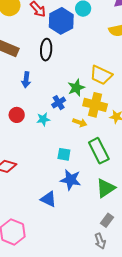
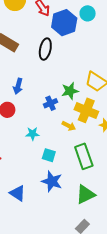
blue arrow: (26, 80) -> (18, 86), moved
cyan star: (43, 119) -> (32, 134), moved
blue triangle: (49, 199) -> (18, 193), moved

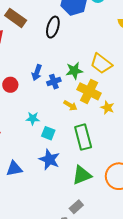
blue arrow: (18, 86) -> (37, 73), moved
cyan star: (32, 134) -> (33, 118), moved
blue triangle: (18, 193) -> (14, 169), turned -48

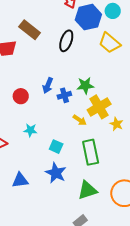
yellow trapezoid: (101, 64) -> (110, 43), moved
yellow cross: (89, 91) -> (99, 107), turned 30
cyan star: (33, 118) -> (30, 130), moved

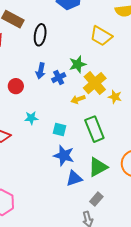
black ellipse: (66, 41) -> (40, 35), moved
yellow trapezoid: (110, 43) -> (101, 36), moved
yellow arrow: (80, 120) -> (78, 99), turned 136
blue triangle: (20, 180) -> (74, 178), moved

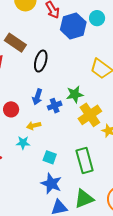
yellow arrow: (78, 99) -> (34, 126), moved

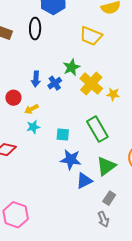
black ellipse: (41, 61) -> (35, 29), moved
yellow arrow: (34, 126) -> (31, 109), moved

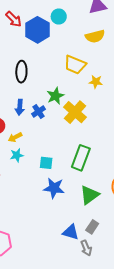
black ellipse: (35, 29) -> (21, 72), moved
yellow star: (113, 94) -> (96, 82), moved
green rectangle: (97, 129) -> (81, 158), turned 50
blue triangle: (84, 181) -> (71, 232), moved, turned 42

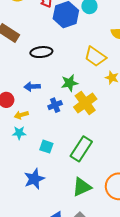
black ellipse: (21, 72) -> (41, 52), turned 70
blue arrow: (20, 107) -> (32, 87), turned 70
blue cross: (39, 112) -> (55, 105), moved
blue star: (54, 188) -> (34, 179), moved, turned 30

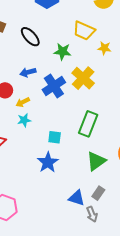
black ellipse: (41, 52) -> (30, 37), turned 65
green star: (69, 83) -> (62, 52), moved, turned 30
blue cross: (55, 105) -> (54, 86), size x1.6
cyan square: (46, 147) -> (55, 137), moved

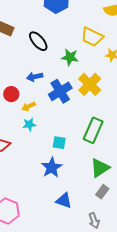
gray rectangle: (98, 193) -> (102, 192), moved
blue triangle: (77, 198) -> (64, 200), moved

